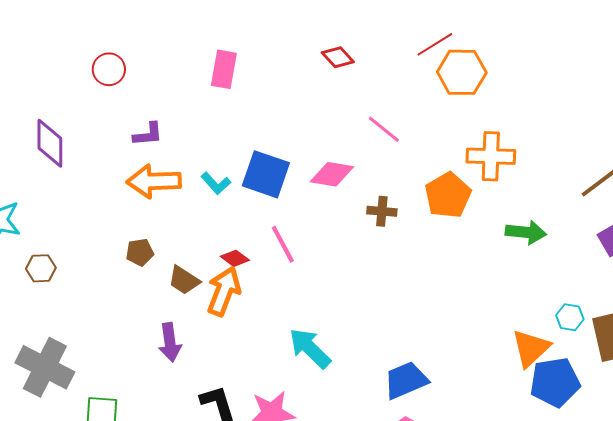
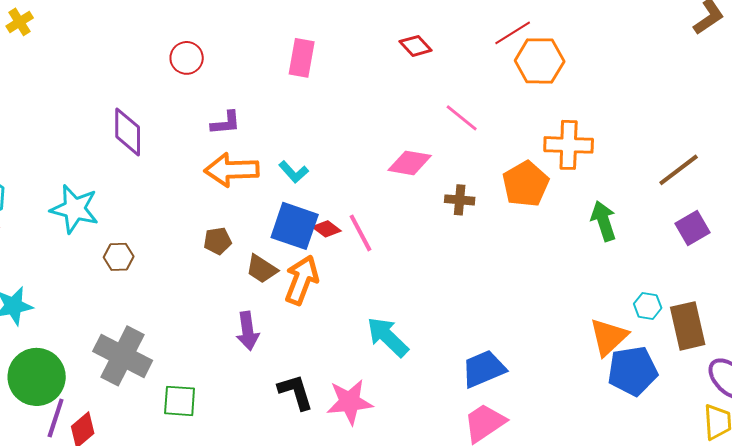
blue square: (266, 174) -> (295, 226), moved
green arrow: (526, 232) -> (604, 221), turned -114
red diamond: (235, 258) -> (327, 229), moved

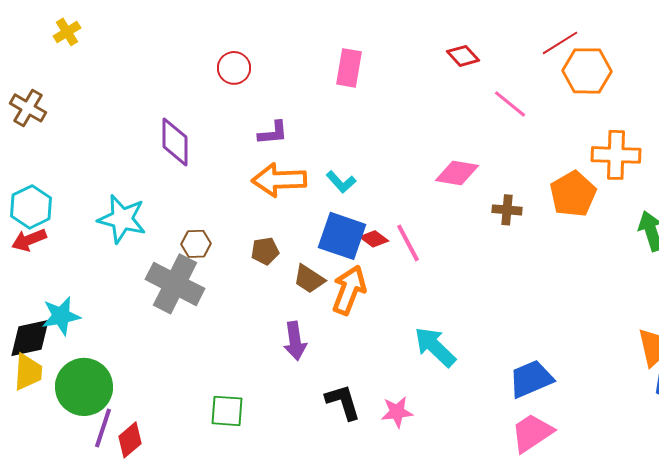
pink line: (462, 118) -> (510, 104), moved
brown hexagon: (119, 257) -> (196, 244), moved
gray cross: (123, 356) -> (175, 284), moved
pink star: (350, 402) -> (397, 412), size x0.7

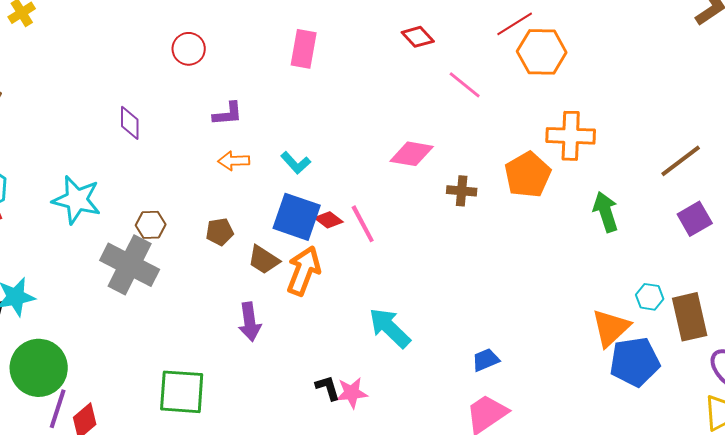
purple diamond: (175, 142) -> (130, 123), size x0.7
orange arrow: (279, 180) -> (234, 161), size x0.6
blue trapezoid: (531, 379) -> (486, 360), size x0.6
black L-shape: (343, 402) -> (328, 388), moved, size x0.7
green square: (227, 411) -> (182, 392), size x1.4

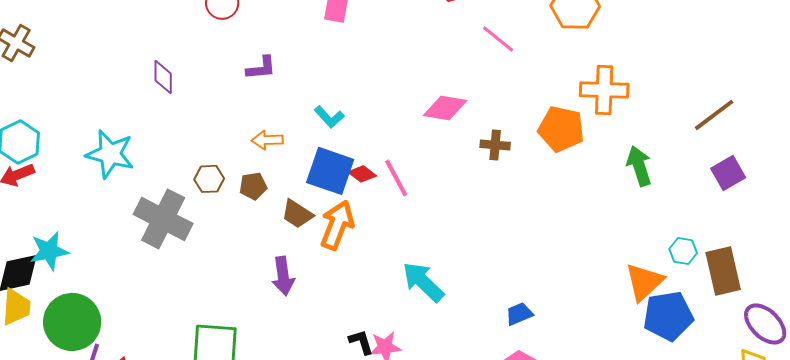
orange arrow: (234, 161) -> (267, 140), moved
orange pentagon: (528, 175) -> (561, 129), turned -30
brown hexagon: (151, 225) -> (209, 179), moved

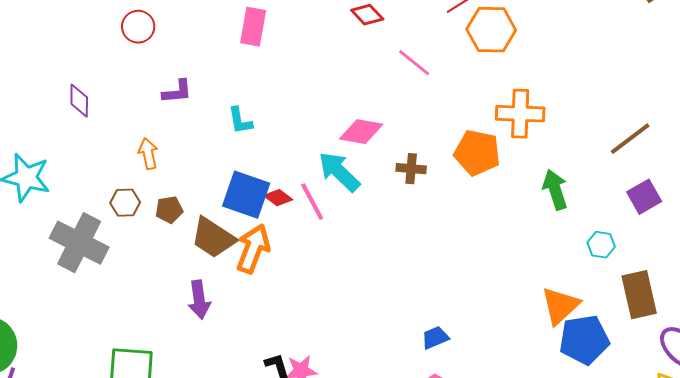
cyan L-shape: (329, 117) -> (240, 121), moved, turned 32
orange arrow: (267, 140) -> (148, 154), moved, turned 80
brown trapezoid: (297, 214) -> (213, 238), size x1.4
cyan hexagon: (683, 251) -> (601, 245), moved
cyan arrow: (423, 282) -> (339, 172), moved

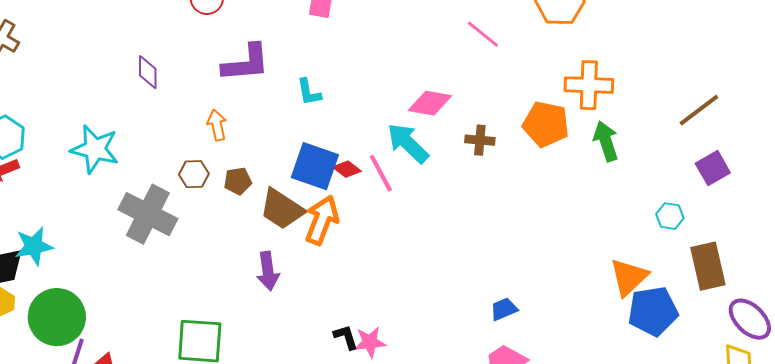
purple L-shape: (177, 92) -> (246, 63), size x1.6
green arrow: (555, 190) -> (606, 141), moved

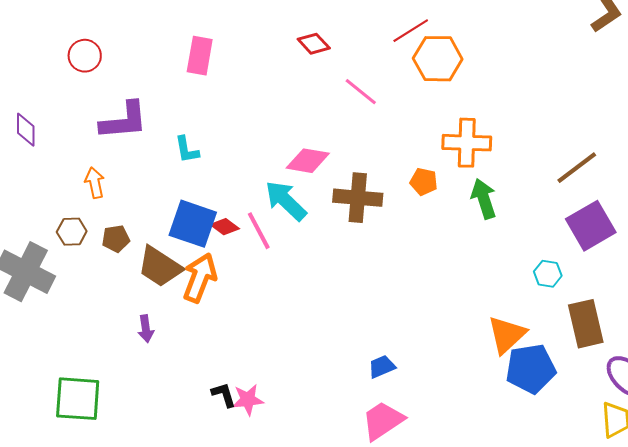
orange pentagon: (546, 124) -> (424, 182), size x0.6
brown cross: (480, 140) -> (358, 198), size x1.6
purple square: (713, 168) -> (591, 226), size x1.4
purple arrow: (268, 271) -> (146, 329), size x0.7

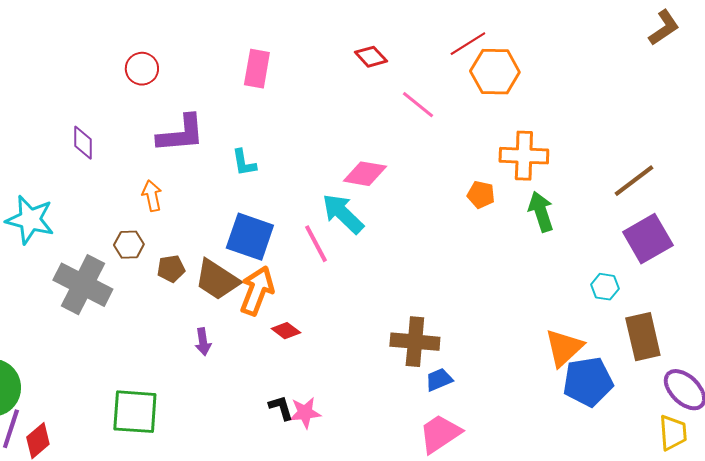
brown cross: (358, 198) -> (415, 342), moved
red diamond: (225, 227) -> (286, 331), moved
brown pentagon: (116, 239) -> (171, 269), moved

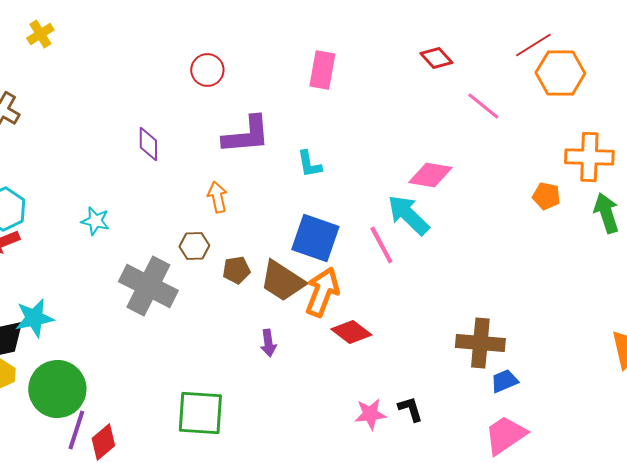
cyan star: (30, 220) -> (95, 221), size x0.6
red diamond: (286, 331) -> (351, 332), size x1.4
black L-shape: (281, 408) -> (410, 409), moved

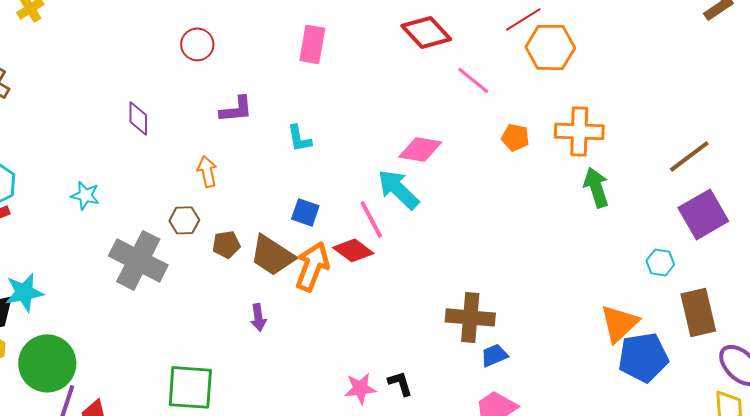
red diamond: (436, 58) -> (426, 32), size x1.5
purple L-shape: (246, 135) -> (236, 109), size x0.7
orange pentagon: (546, 196) -> (515, 137), moved
blue square: (315, 238) -> (305, 212), size x0.6
red diamond: (351, 332) -> (353, 250), moved

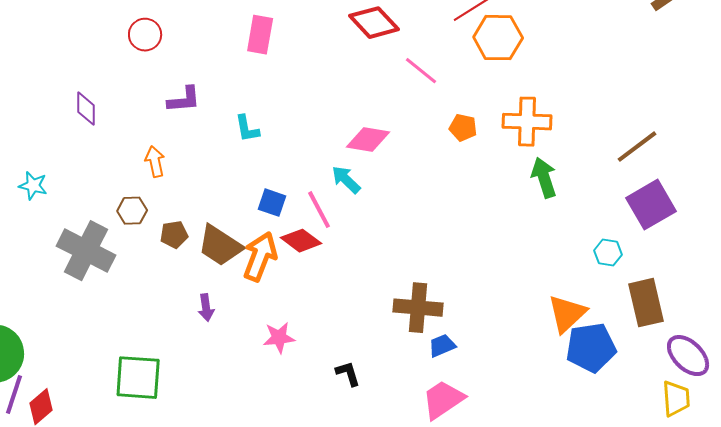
cyan arrow: (398, 189) -> (346, 180), size x0.7
blue square: (305, 212) -> (272, 203), moved
pink star: (360, 388) -> (279, 338), moved

